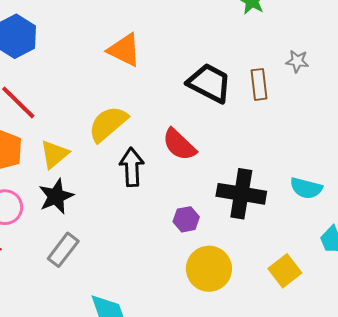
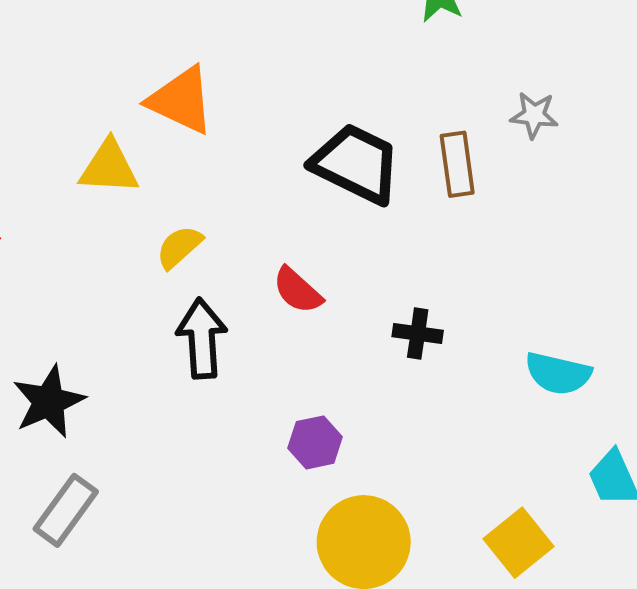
yellow semicircle: (108, 124) -> (179, 247), moved, size x0.6
red semicircle: (179, 145) -> (297, 290), size x0.7
yellow triangle: (54, 154) -> (109, 167), moved, turned 44
black cross: (241, 194) -> (418, 334), moved, size x0.5

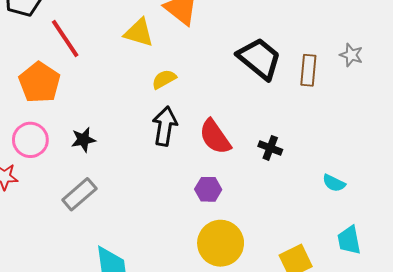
red semicircle: (297, 290) -> (215, 137), moved, size x1.4
cyan semicircle: (558, 373) -> (334, 183), size x0.7
black star: (49, 402) -> (83, 140), size x0.7

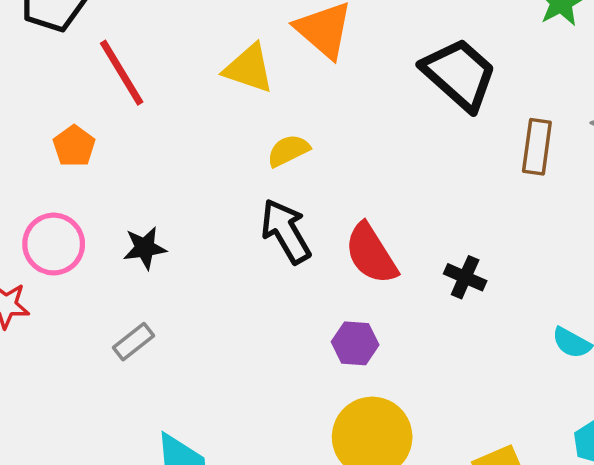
black trapezoid: (259, 59) -> (459, 74), moved
orange pentagon: (40, 82) -> (74, 146), size x0.6
black arrow: (165, 126) -> (286, 231), turned -42
gray rectangle: (79, 194) -> (134, 342), size x0.7

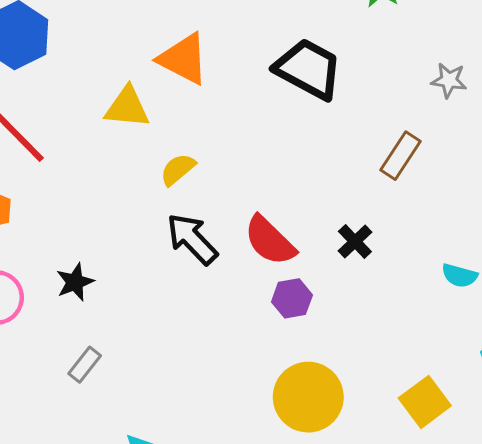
brown rectangle: (537, 147) -> (401, 156), moved, turned 39
black cross: (465, 277) -> (355, 241), turned 36
purple hexagon: (355, 343) -> (292, 298), moved

